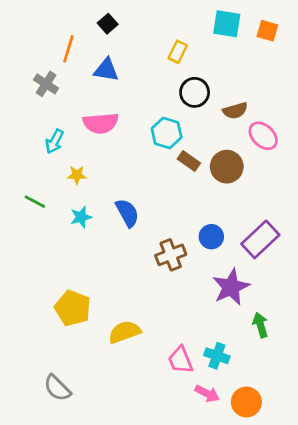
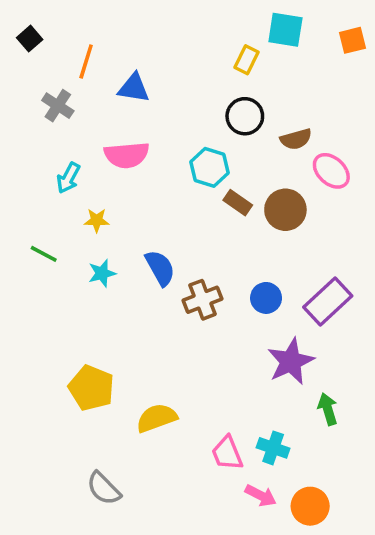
black square: (108, 24) -> (30, 39), moved
orange square: (267, 31) -> (352, 40), moved, turned -30
yellow rectangle: (178, 52) -> (247, 60), moved
brown cross: (171, 255) -> (202, 300), moved
gray semicircle: (57, 388) -> (104, 488), moved

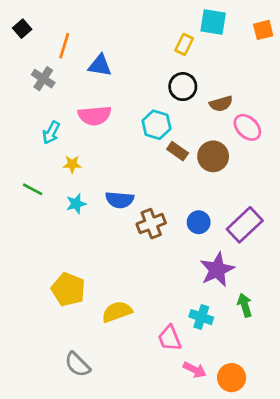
blue semicircle: (160, 268) -> (120, 200), turned 124
cyan cross: (273, 448) -> (201, 317), moved

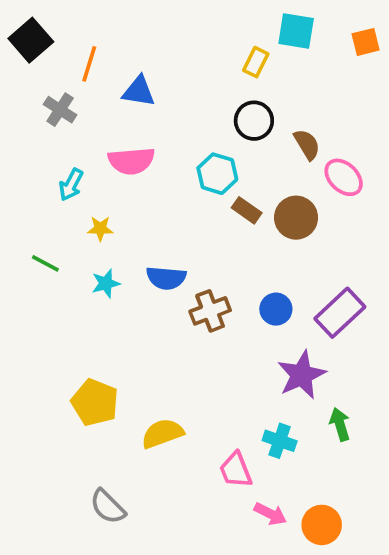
black square: (22, 29) -> (31, 40), size x1.6
brown semicircle: (221, 104) -> (307, 144), turned -105

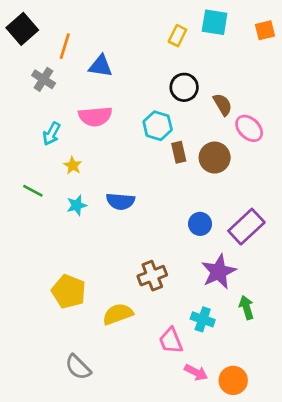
yellow rectangle: (256, 62) -> (177, 36), moved
brown rectangle: (247, 210) -> (179, 152), turned 42
yellow star: (100, 229) -> (73, 166), turned 30
brown cross: (210, 311) -> (152, 276), moved

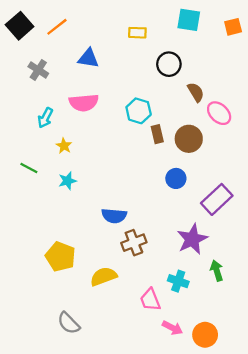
yellow rectangle: (177, 36) -> (137, 33), moved, turned 66
orange line: (65, 46) -> (57, 27), moved, turned 35
black circle: (184, 87) -> (169, 64), moved
blue semicircle: (120, 201) -> (114, 216), moved
blue circle: (200, 224) -> (176, 178), moved

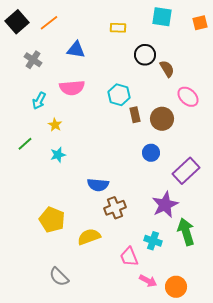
brown semicircle: (196, 92) -> (167, 69), moved
green line: (29, 168) -> (25, 144), turned -70
green arrow: (217, 271) -> (186, 232), size x1.5

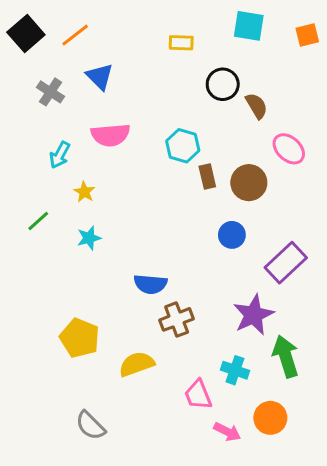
blue triangle: (76, 50) -> (100, 77), moved, turned 36
orange circle: (176, 287) -> (270, 418), moved

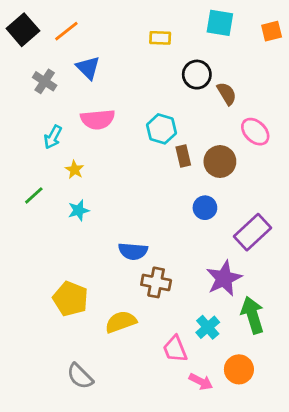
brown cross: (177, 319) -> (156, 282), turned 32
cyan cross: (235, 370) -> (208, 327), turned 30

